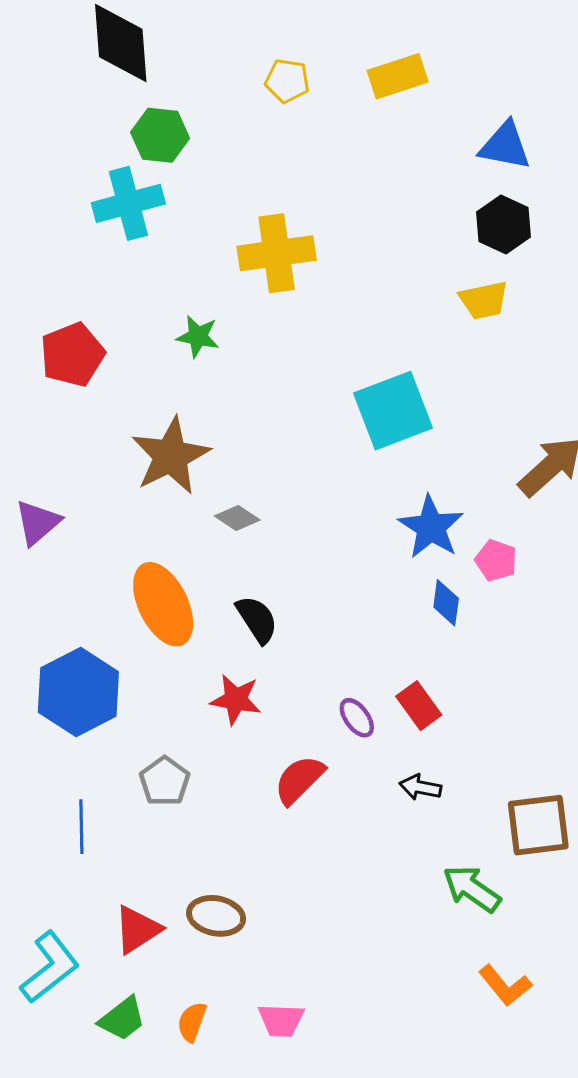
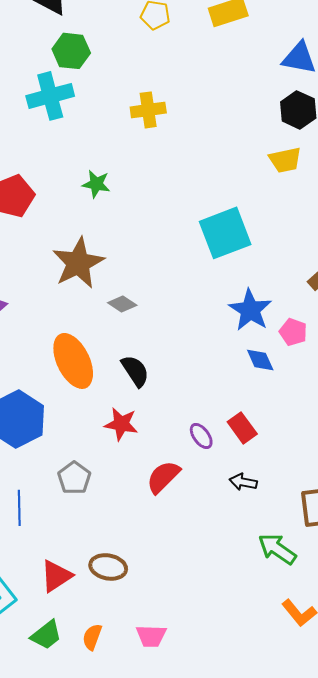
yellow cross: (277, 253) -> (148, 110), moved, size x0.7
blue diamond: (446, 603) -> (260, 360), turned -32

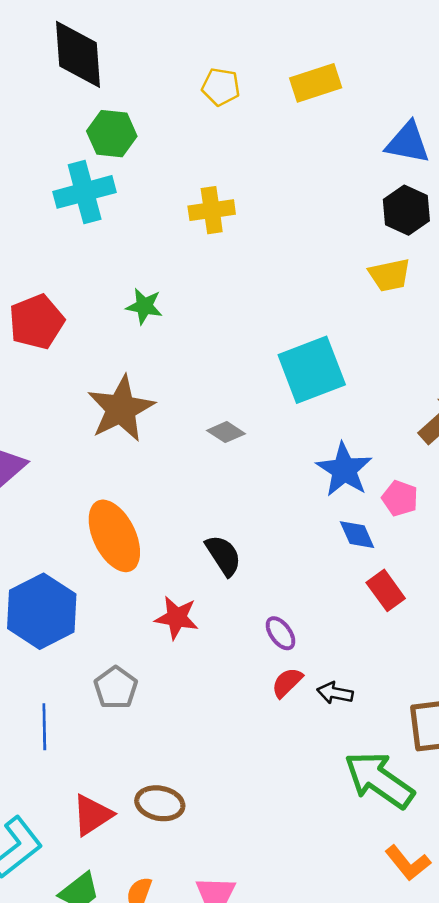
gray diamond: (122, 304) -> (226, 432), moved
black semicircle: (135, 371) -> (223, 555), moved
red rectangle: (242, 428) -> (386, 590), moved
red semicircle: (163, 477) -> (287, 683), moved, size x0.7
green arrow: (277, 549) -> (379, 780), size x1.4

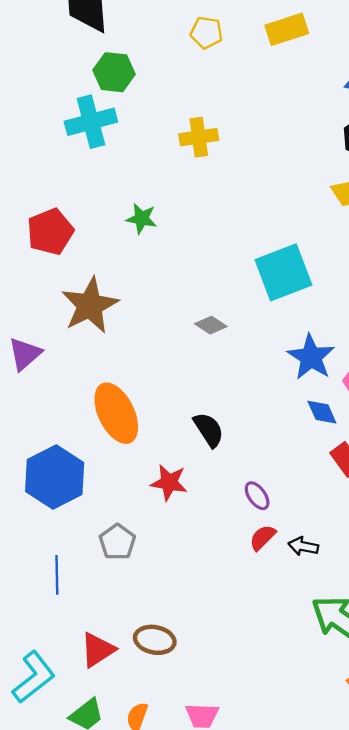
brown star: (121, 409) -> (90, 305), moved

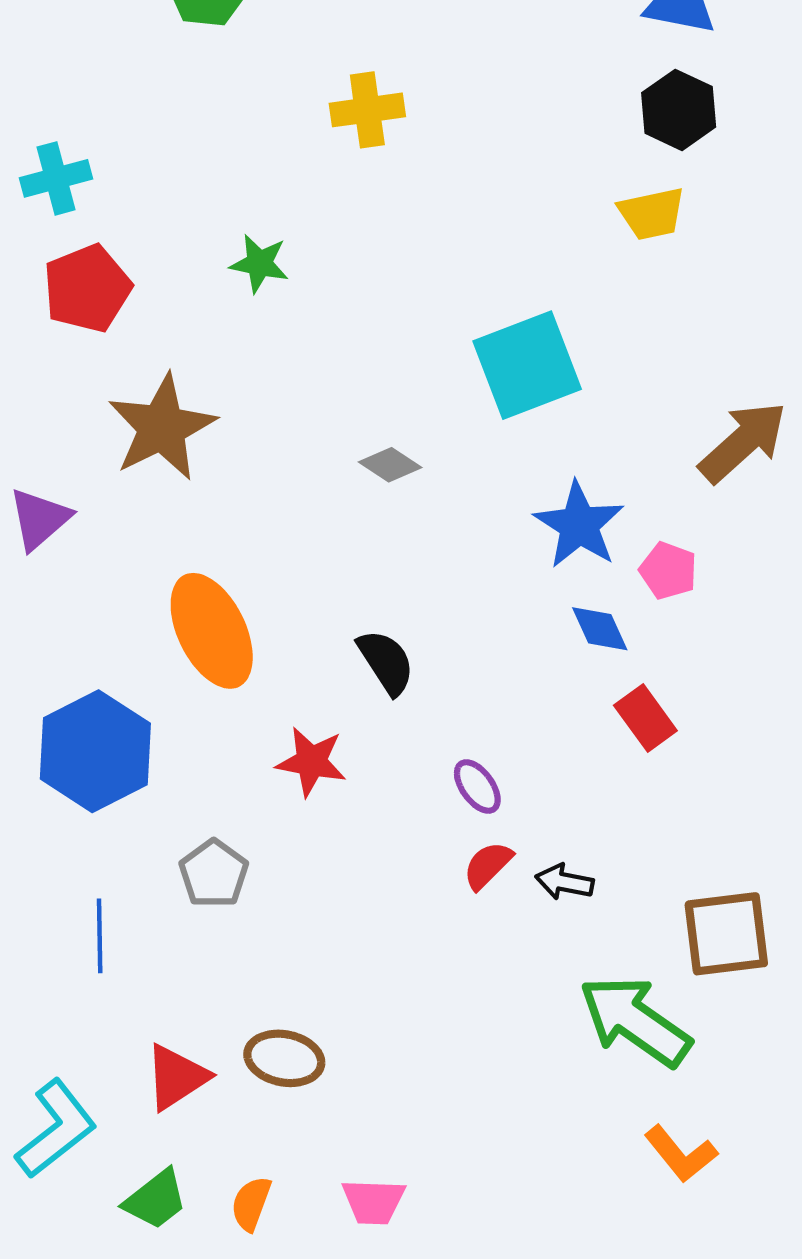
cyan cross: (91, 122) -> (56, 178), moved, size x0.7

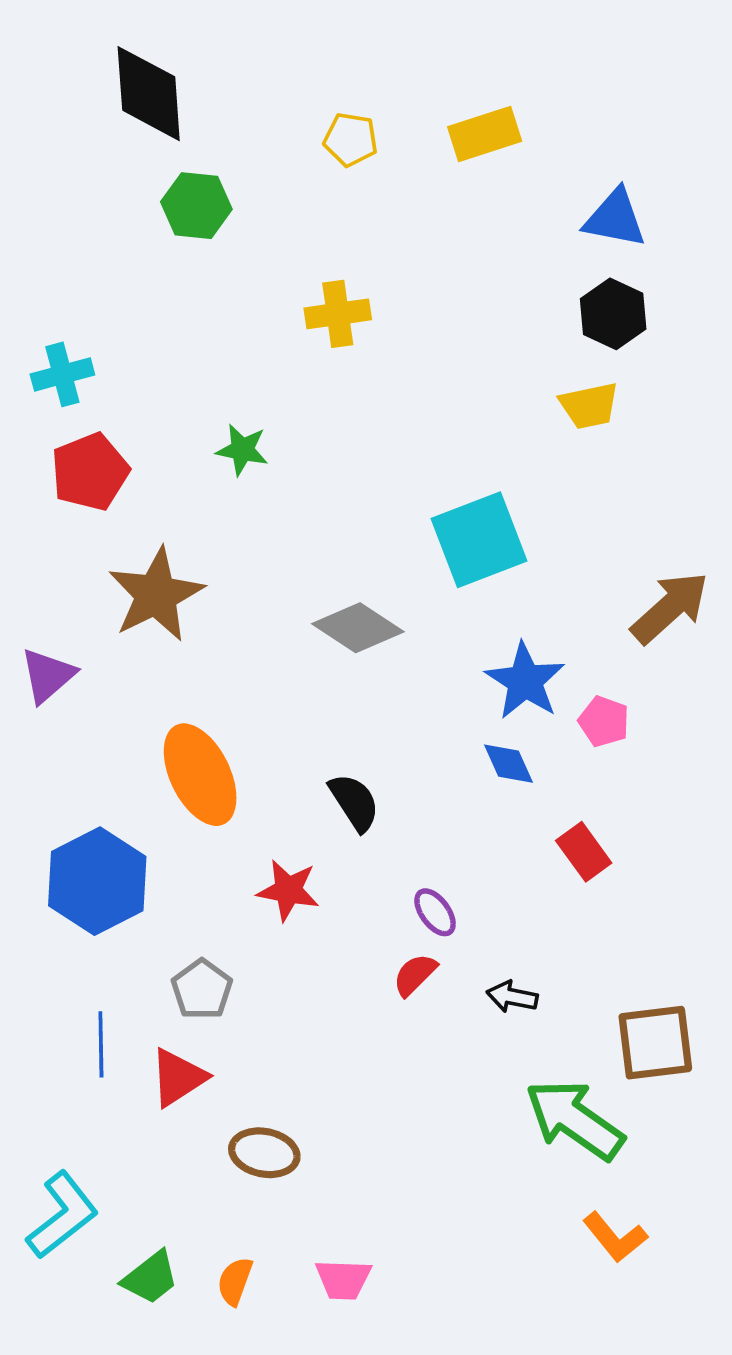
gray diamond: (390, 465) -> (358, 628), size x1.6
blue diamond: (600, 629) -> (508, 764), moved
red semicircle: (488, 865) -> (415, 975), moved
red triangle: (176, 1077) -> (178, 1077), moved

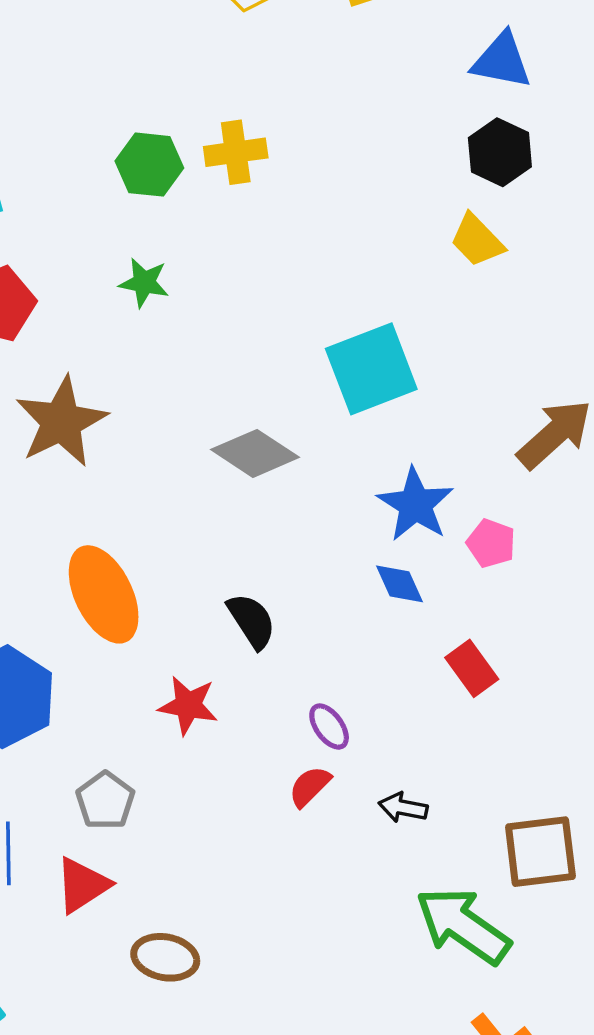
green hexagon: (196, 206) -> (149, 165), moved
yellow trapezoid: (589, 406) -> (477, 240), turned 58

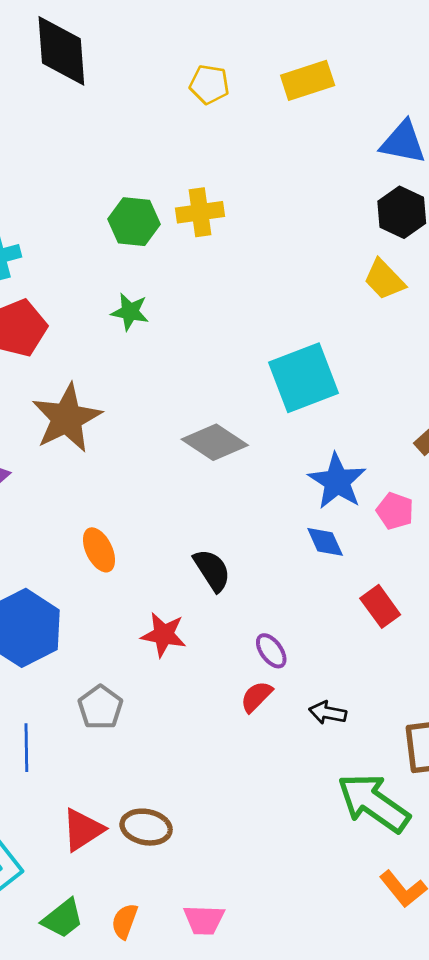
orange ellipse: (104, 594) -> (99, 550), size x0.6
red triangle: (82, 885) -> (83, 830), moved

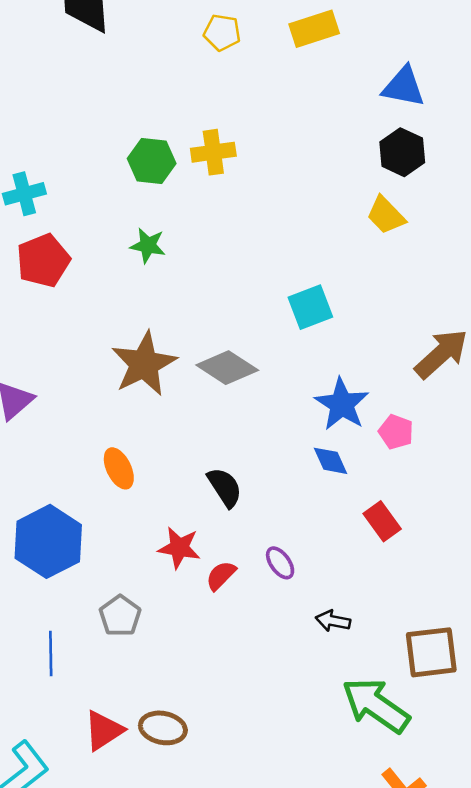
cyan square: (304, 378) -> (310, 307), size x0.7
brown star: (67, 418) -> (144, 364), moved
red semicircle: (256, 697) -> (221, 575), moved

